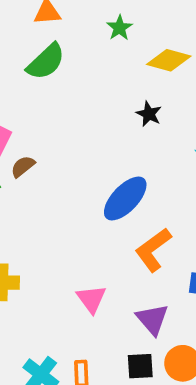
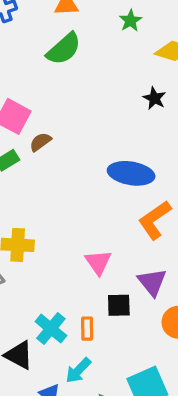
blue ellipse: (125, 199) -> (131, 173), turned 54
black square: (140, 366) -> (119, 305), moved

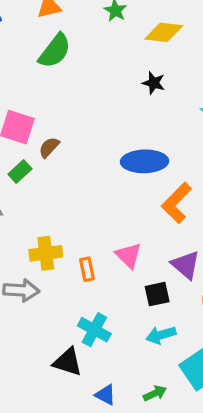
orange rectangle: (87, 329) -> (87, 269), moved
cyan arrow: (78, 370) -> (161, 335), moved, turned 40

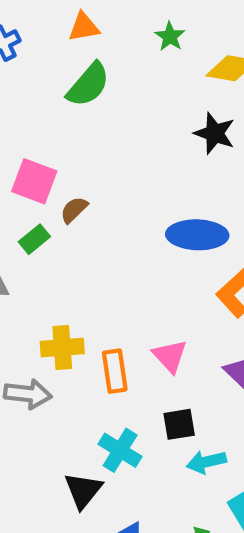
black star: (154, 83) -> (215, 133), size x1.4
orange rectangle: (87, 269) -> (115, 371), size x1.4
black square: (157, 294) -> (179, 424), moved
black triangle: (68, 362) -> (83, 490), turned 48

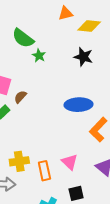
orange triangle: (84, 27) -> (66, 13), moved
green star: (170, 36) -> (39, 56), moved
green semicircle: (88, 85) -> (23, 38), turned 90

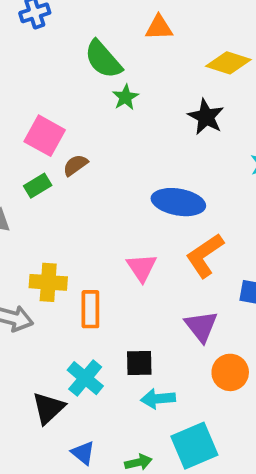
orange triangle: (66, 13) -> (159, 28), moved
pink triangle: (70, 162) -> (142, 268), moved

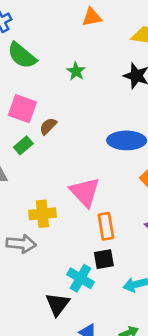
green semicircle: (103, 59) -> (22, 55), moved
pink triangle: (142, 268) -> (85, 192), moved, size x1.4
orange rectangle: (90, 309) -> (106, 226), moved
black square: (139, 363) -> (104, 259), moved

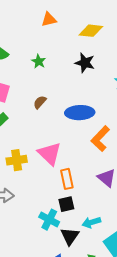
brown semicircle: (48, 126) -> (40, 102), moved
yellow cross: (42, 214) -> (17, 160), moved
black triangle: (58, 304) -> (70, 236), moved

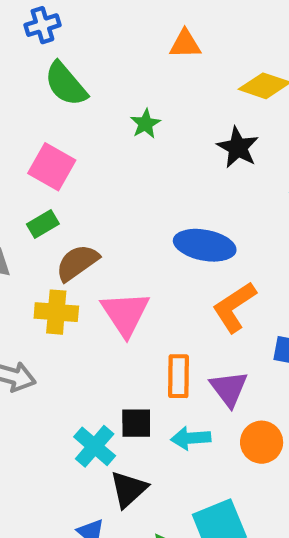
brown semicircle: (40, 102) -> (77, 263), moved, size x1.5
orange rectangle: (67, 179) -> (179, 376), moved
cyan arrow: (91, 222) -> (191, 438), moved

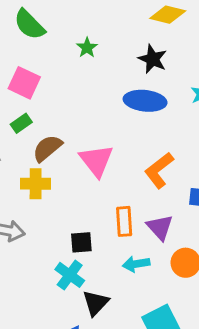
blue ellipse: (205, 245) -> (145, 101), moved
pink triangle: (125, 314) -> (96, 160), moved
black square: (136, 423) -> (81, 242), moved

